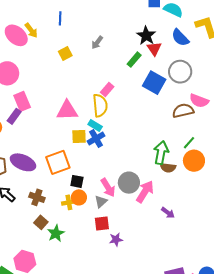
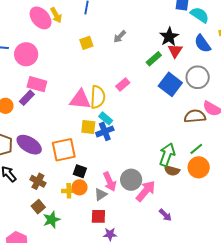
pink rectangle: (22, 101) -> (37, 84), turned -60
yellow semicircle: (100, 105) -> (98, 97), moved

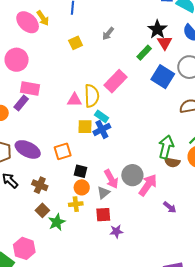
pink rectangle: (123, 85) -> (116, 81), size x1.6
pink triangle: (80, 100) -> (74, 100), size x0.7
orange square: (64, 150) -> (63, 151), size x0.7
yellow cross: (69, 191) -> (76, 204), moved

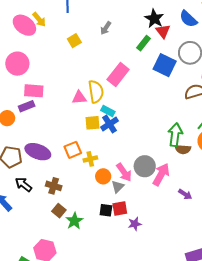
purple rectangle: (21, 103) -> (27, 106), turned 35
black square: (81, 171) -> (106, 210), moved
orange circle: (82, 187) -> (103, 176), moved
yellow cross: (76, 204) -> (90, 159), moved

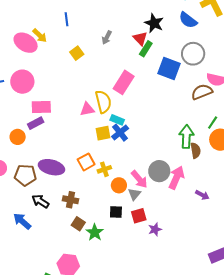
red triangle: (163, 31) -> (140, 38), moved
brown semicircle: (183, 149) -> (196, 150), turned -98
black square: (106, 210) -> (116, 212), moved

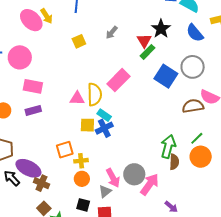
purple rectangle: (36, 123) -> (33, 110), moved
purple ellipse: (51, 167) -> (28, 168), moved
orange circle: (119, 185) -> (82, 179), moved

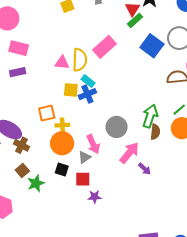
gray circle: (134, 174) -> (117, 127), moved
orange circle: (82, 179) -> (62, 143), size x1.5
purple arrow: (171, 207) -> (144, 169), moved

